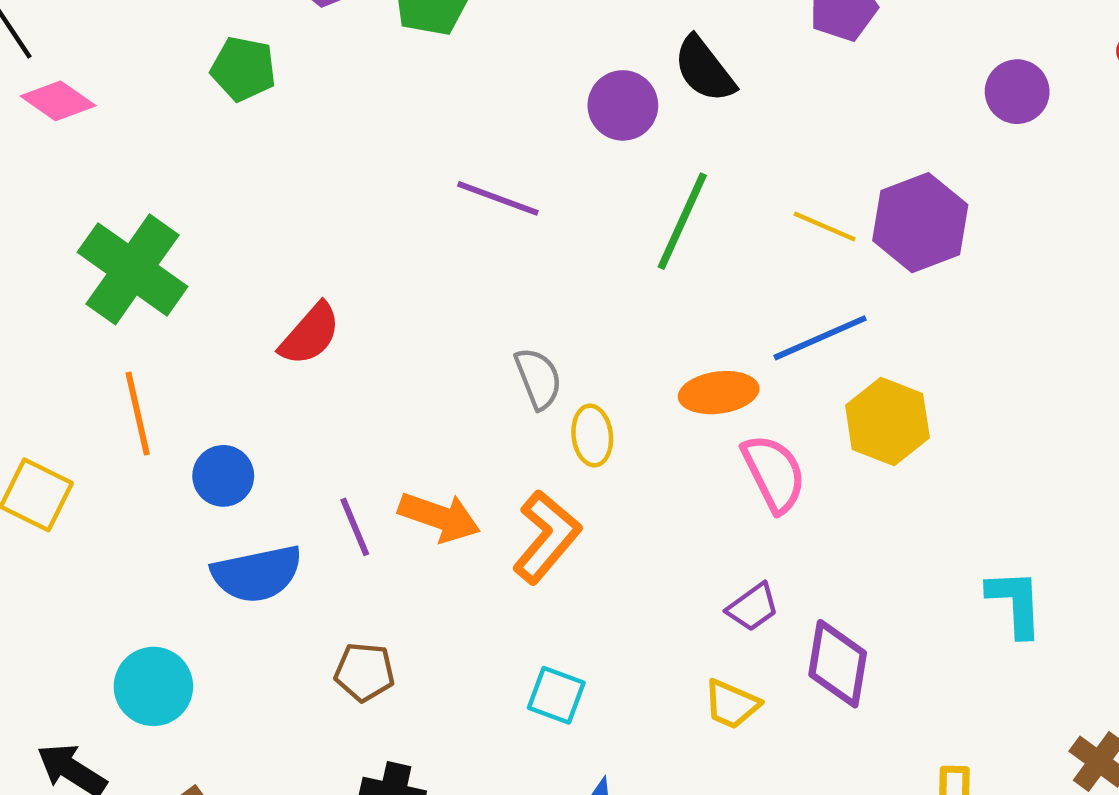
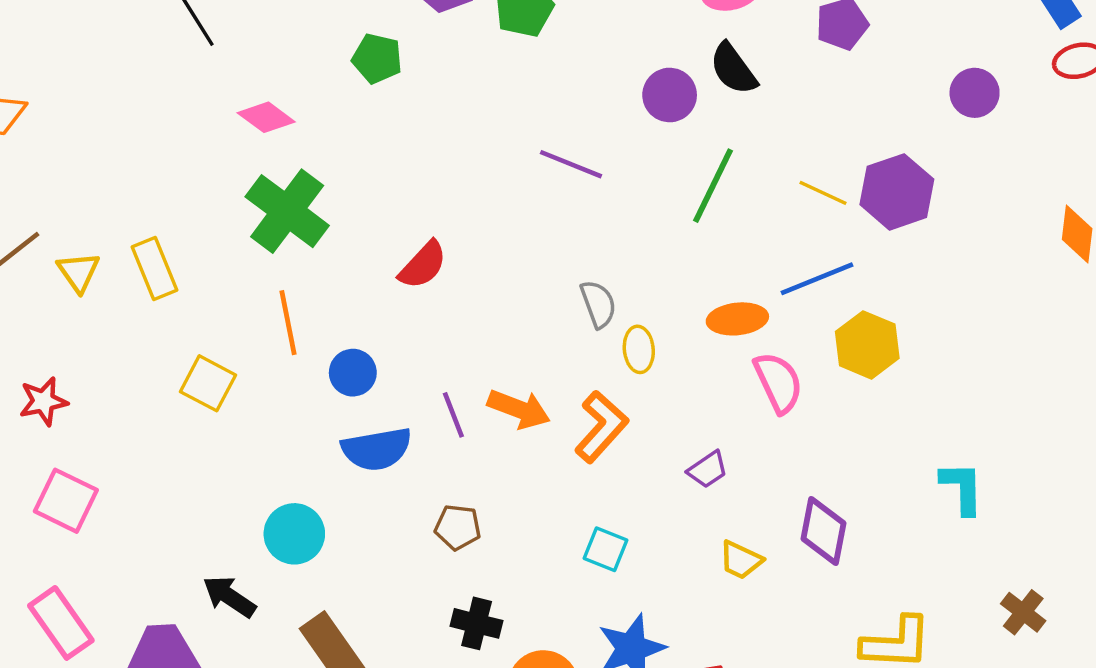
pink diamond: (58, 101) -> (266, 117), moved
purple trapezoid: (753, 607) -> (708, 470), moved

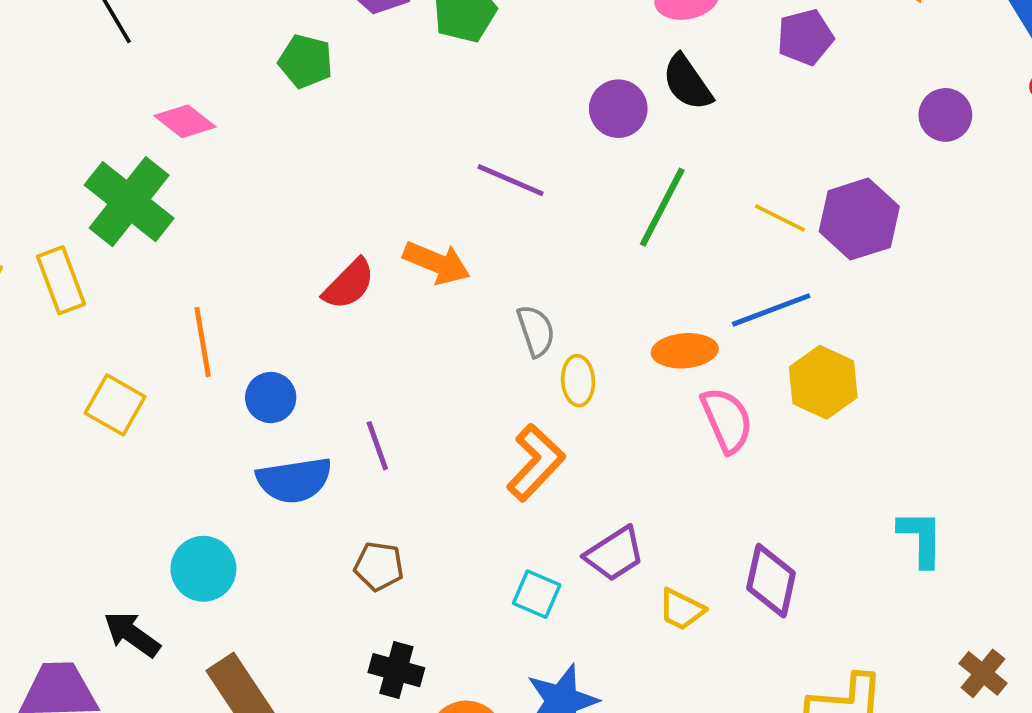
green cross: (287, 211) -> (129, 202), moved
orange arrow: (519, 409) -> (437, 263), moved
purple trapezoid: (708, 470) -> (615, 554), moved, size x1.4

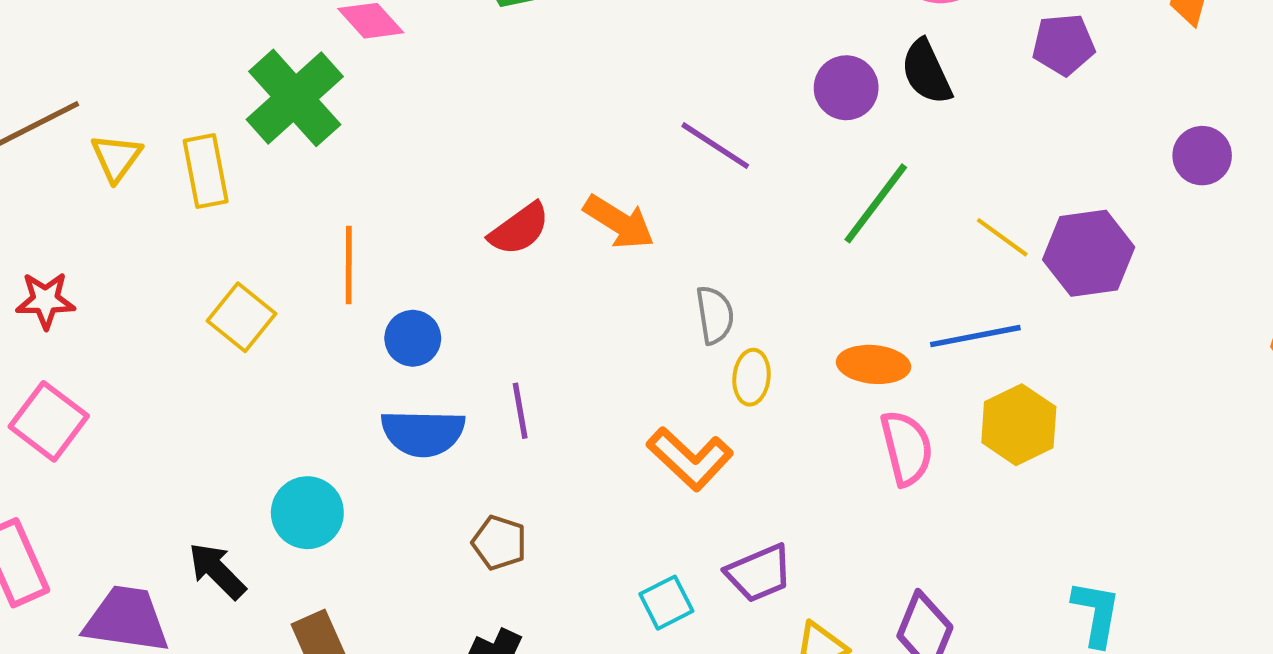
orange L-shape: (536, 463) -> (690, 459), turned 80
cyan square: (537, 594) -> (666, 603), turned 30

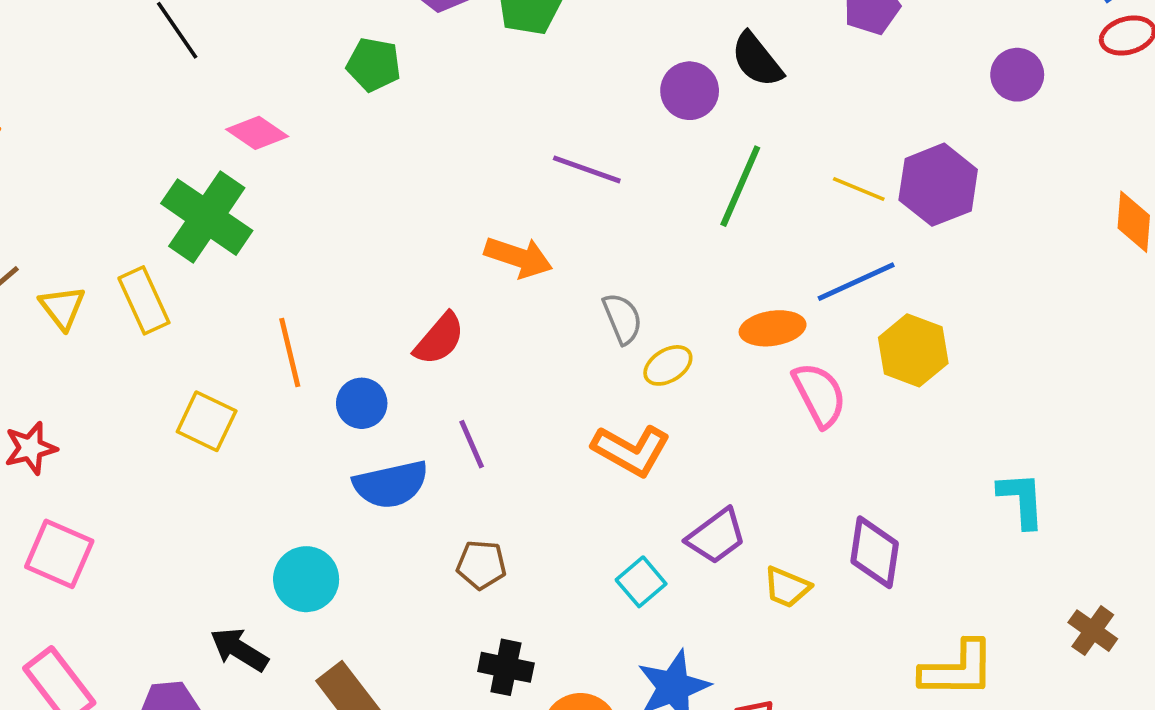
red semicircle: (519, 229) -> (439, 339), moved
yellow ellipse: (751, 377) -> (668, 365), turned 66

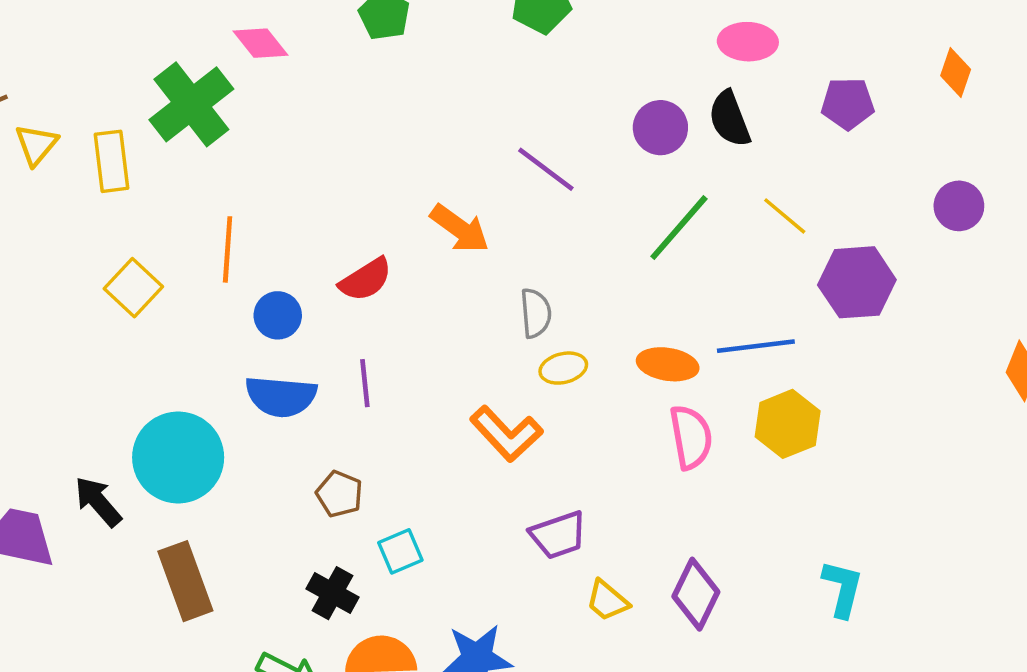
yellow line: (859, 189) -> (785, 216), moved
cyan circle: (306, 579) -> (178, 457), size x1.5
cyan square: (641, 582) -> (400, 551), moved

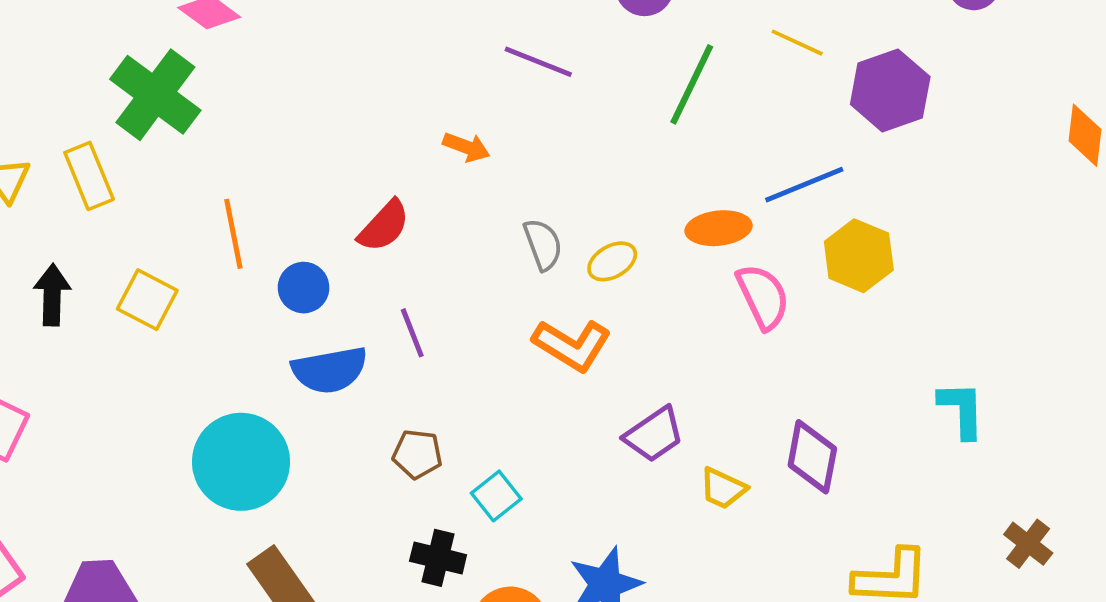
orange arrow: (460, 229) -> (466, 147), size x0.7
gray semicircle: (536, 313) -> (543, 244), moved
black arrow: (98, 502) -> (52, 295), moved, turned 58

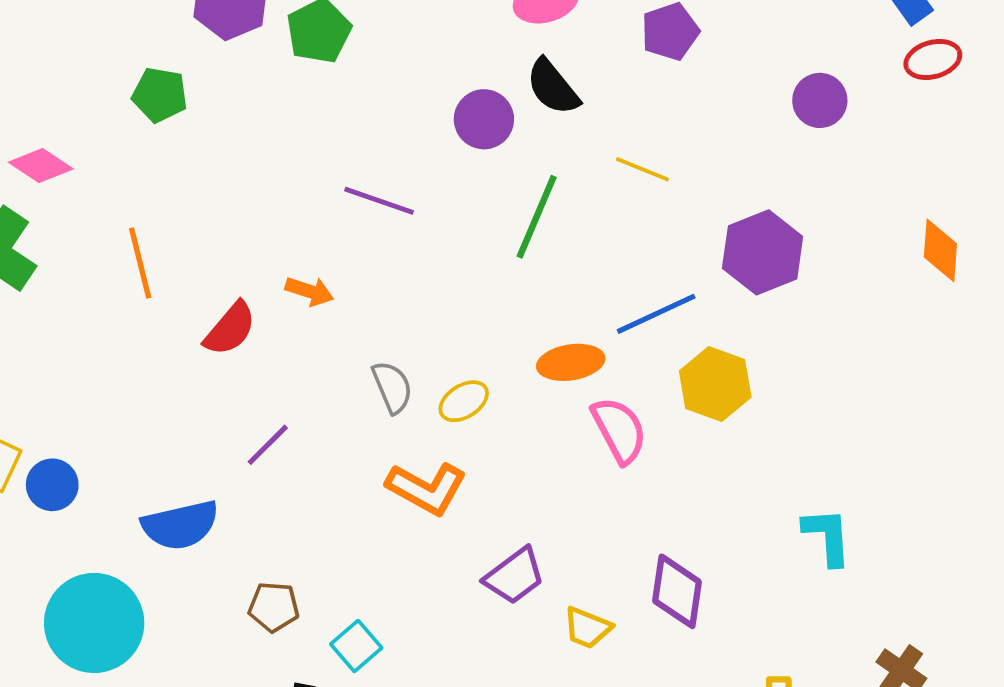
purple hexagon: (890, 91) -> (763, 252), moved
red semicircle: (384, 226) -> (230, 329), moved
orange line: (233, 234) -> (140, 263), moved
blue circle: (304, 288) -> (52, 485), moved
purple line: (412, 333) -> (268, 445), moved, turned 69

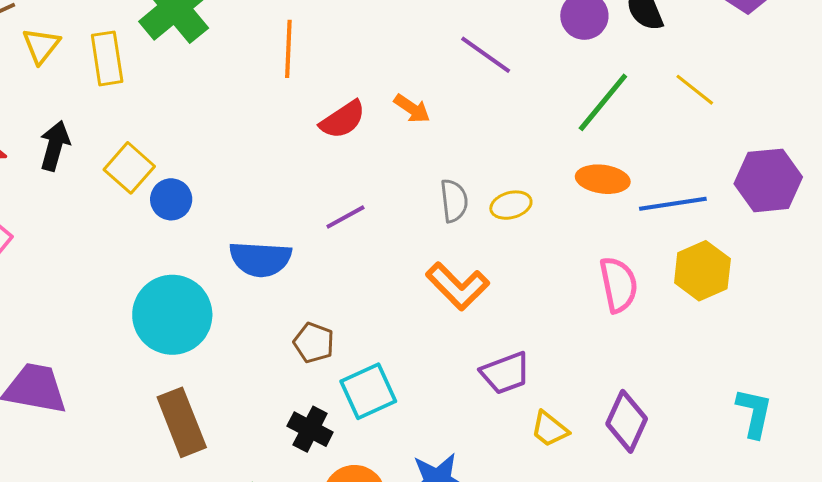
orange ellipse: (571, 362) -> (603, 179), moved
yellow ellipse: (464, 401) -> (511, 205), moved
cyan square: (356, 646) -> (368, 391), size x1.4

